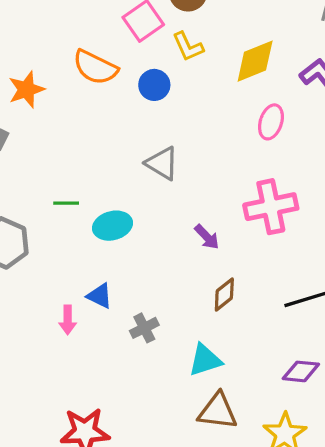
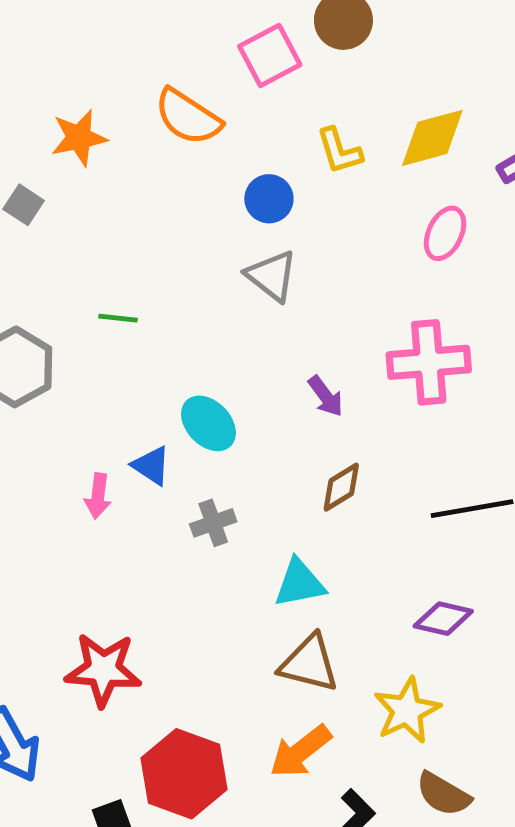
yellow L-shape: (188, 47) -> (339, 151), moved
blue circle: (154, 85) -> (269, 199), moved
cyan ellipse: (113, 226) -> (208, 423), moved, turned 54

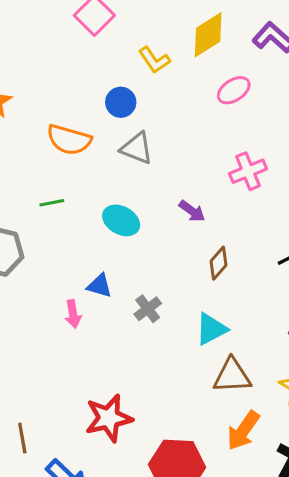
orange semicircle: (188, 117) -> (69, 140), moved
pink ellipse: (445, 233) -> (234, 90), turned 48
pink cross: (429, 362) -> (248, 171), size x0.7
cyan ellipse: (208, 423) -> (121, 220), moved

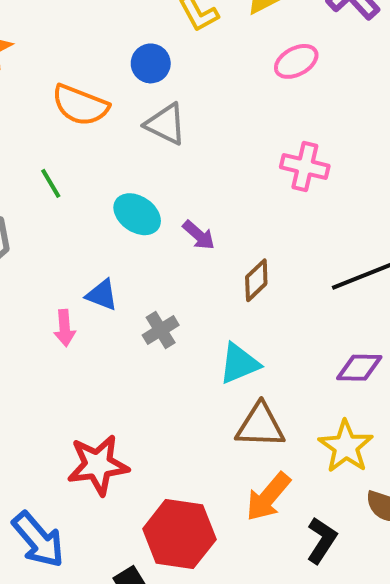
pink cross: (248, 171) -> (305, 166), turned 30
green line: (52, 203) -> (51, 183), turned 65
purple arrow: (192, 211) -> (199, 235), moved

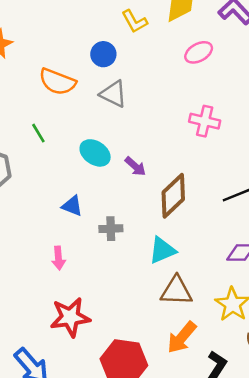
brown diamond: (256, 280) -> (173, 196), size x1.6
pink arrow: (65, 328) -> (58, 258), moved
gray cross: (161, 330) -> (111, 229), turned 30

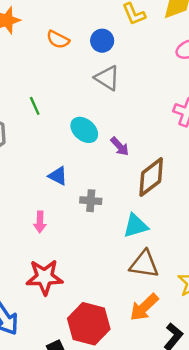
orange semicircle: (57, 82) -> (58, 40), moved, size x0.7

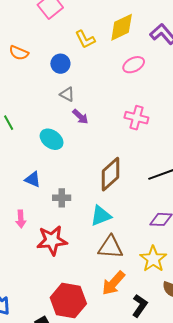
orange semicircle: (58, 40) -> (19, 53), moved
gray triangle: (107, 78) -> (67, 94), size x0.7
purple arrow: (120, 146) -> (80, 117), moved
red star: (45, 277) -> (52, 240), moved

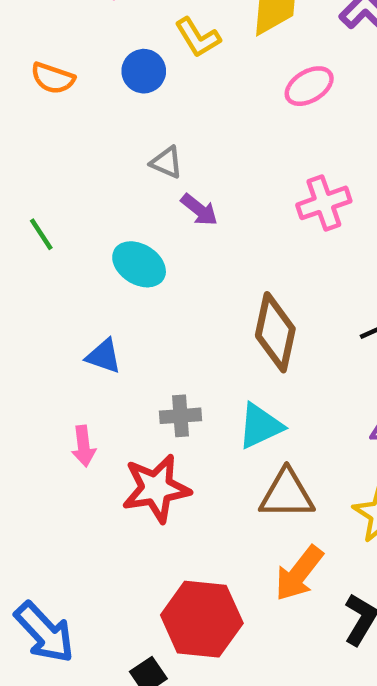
blue circle: (60, 64) -> (144, 71), moved
pink cross: (136, 118) -> (324, 203), turned -30
brown diamond: (111, 174) -> (275, 332), turned -32
gray cross: (62, 198) -> (181, 416), moved

